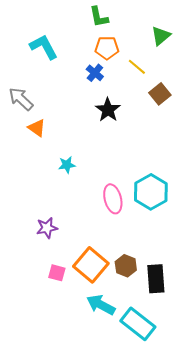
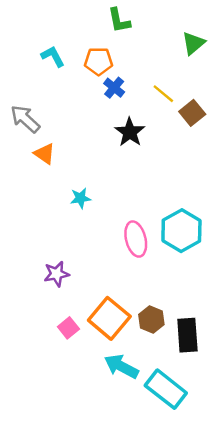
cyan L-shape: (44, 47) -> (53, 56), size x0.7
orange pentagon: (107, 48) -> (99, 61), moved
yellow line: (137, 67) -> (163, 94), moved
pink square: (57, 273) -> (68, 328), turned 36

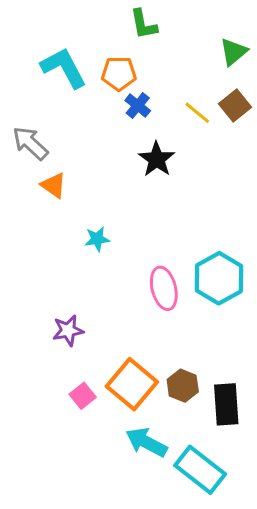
cyan L-shape: (53, 56) -> (64, 68), size x1.6
brown square: (192, 113) -> (235, 106), moved

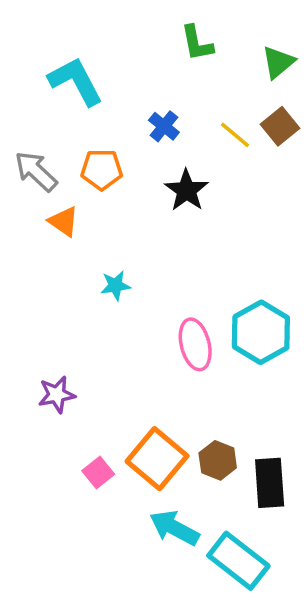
green L-shape: (144, 24) -> (197, 43), moved
orange pentagon: (119, 74) -> (102, 170), moved
purple star: (68, 330) -> (57, 395), moved

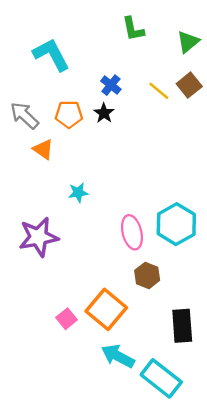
black star: (186, 190) -> (104, 113), moved, size x0.7
purple star: (57, 395) -> (38, 237), moved, size x1.6
brown hexagon: (218, 460) -> (147, 275), moved

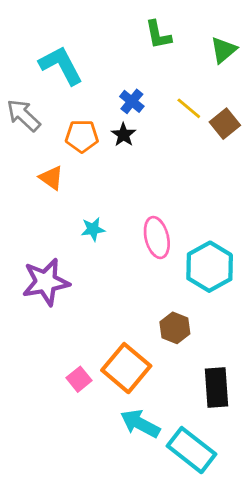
brown square: (189, 85) -> (225, 124), moved
gray arrow: (24, 115) -> (23, 115), moved
pink ellipse: (132, 232) -> (157, 238), moved

